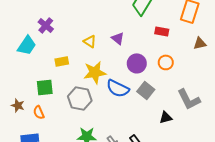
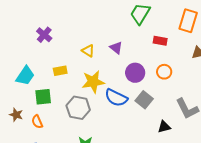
cyan trapezoid: (27, 45) -> (25, 76), moved

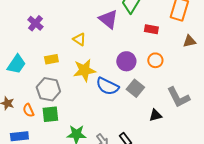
purple triangle: (116, 48) -> (108, 19), moved, size x1.5
green square: (43, 97) -> (50, 114), moved
gray hexagon: (78, 108) -> (48, 89), moved

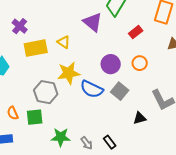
red rectangle: (151, 29) -> (136, 32), turned -48
yellow rectangle: (51, 59) -> (36, 48), moved, size x1.6
gray hexagon: (48, 89) -> (46, 92), moved

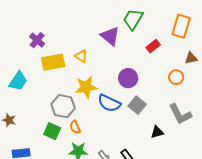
orange circle: (140, 63) -> (176, 77), moved
orange semicircle: (13, 113) -> (75, 127), moved
green square: (35, 117) -> (52, 131), turned 30

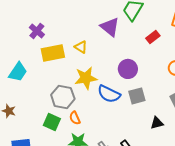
gray square: (137, 105) -> (137, 96), turned 36

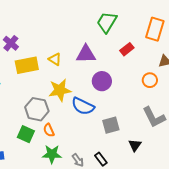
purple triangle: (110, 27) -> (86, 54), moved, turned -40
gray square: (137, 96) -> (111, 125), moved
black triangle: (157, 123) -> (135, 145), moved, turned -40

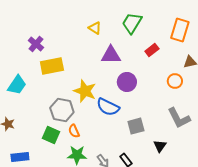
yellow triangle: (55, 59) -> (95, 28), moved
yellow star: (60, 90) -> (85, 91), turned 30

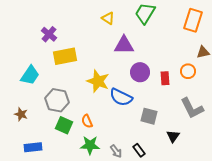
red rectangle: (152, 50) -> (165, 78), moved, turned -56
gray hexagon: (62, 110) -> (57, 100), moved
gray square: (136, 126) -> (149, 116), turned 30

